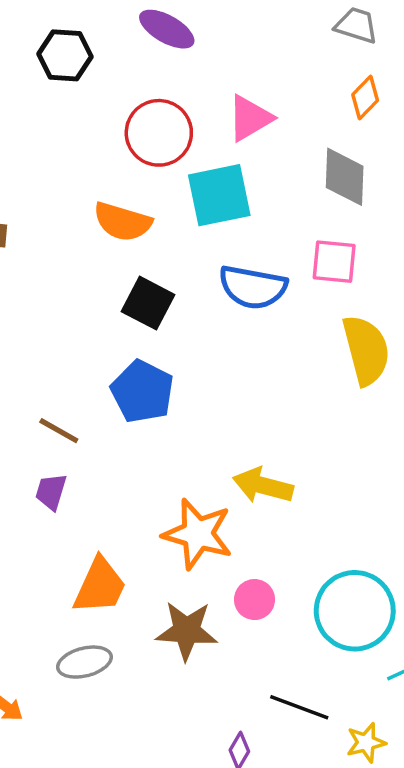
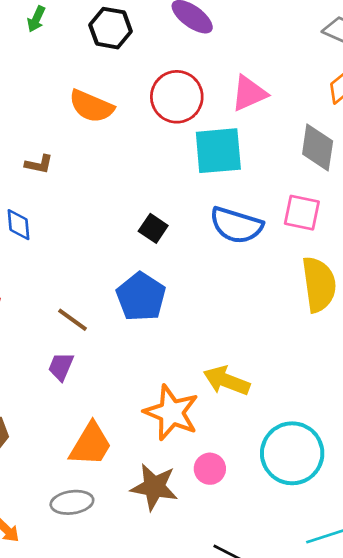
orange semicircle: (123, 222) -> (91, 106), moved
black square: (148, 303) -> (153, 228), size x0.7
cyan circle: (355, 611) -> (292, 453), moved

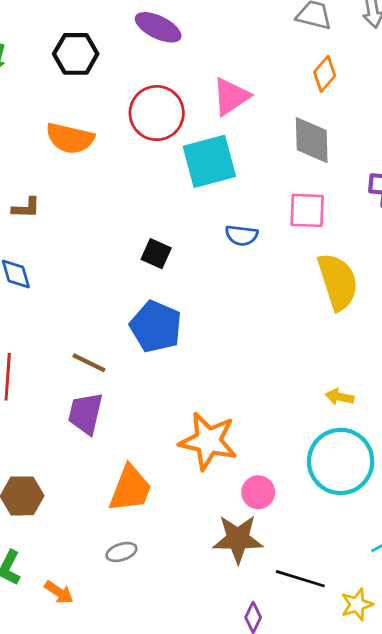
blue semicircle: (236, 225) -> (241, 235), size x0.6
purple trapezoid: (61, 367) -> (86, 413), size x1.4
yellow arrow: (227, 381) -> (340, 397), moved, size x0.6
brown star: (154, 487) -> (238, 539), moved
gray ellipse: (72, 502) -> (121, 552), size x0.7

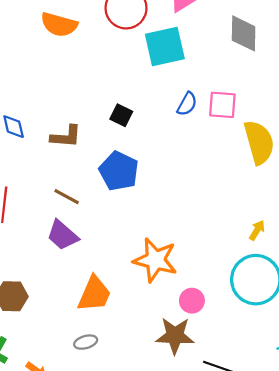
brown L-shape: (26, 208) -> (66, 136), moved, size x1.4
pink square: (307, 210) -> (222, 105), moved
blue semicircle: (241, 235) -> (187, 104), turned -70
yellow arrow: (340, 397) -> (257, 230), turned 108
purple trapezoid: (86, 413) -> (62, 235), turned -64

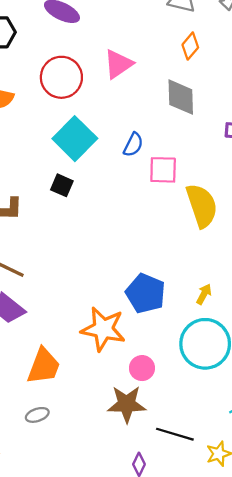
cyan square: (165, 47) -> (75, 139), moved, turned -30
blue semicircle: (187, 104) -> (133, 145), moved
blue pentagon: (119, 171) -> (146, 293), moved

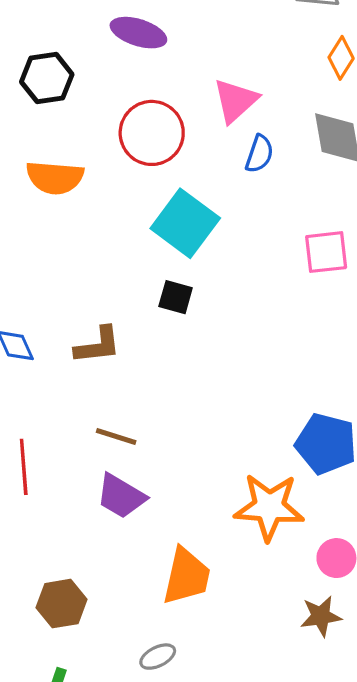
blue semicircle: (133, 145) -> (259, 154), moved
brown star: (127, 404) -> (321, 616), size x0.7
gray ellipse: (37, 415) -> (158, 657), moved

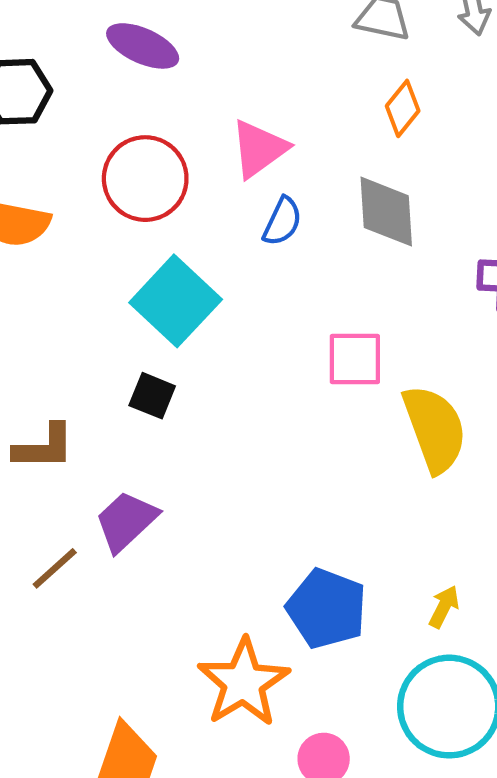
brown line: (116, 436) -> (55, 568), turned -66
purple trapezoid: (121, 496) -> (126, 521), moved, turned 100
orange star: (269, 507) -> (243, 683), turned 30

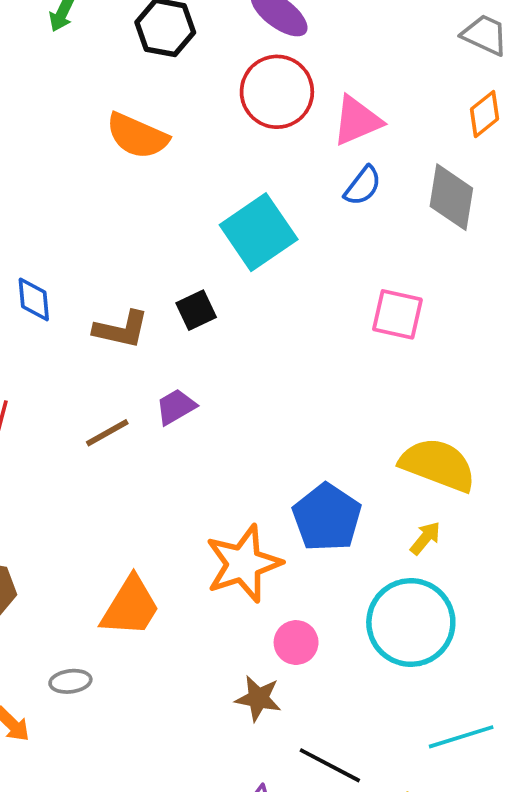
red circle: (145, 179) -> (277, 92), moved
black square: (152, 396) -> (196, 310), moved, turned 30
yellow semicircle: (435, 429) -> (438, 465), moved, turned -62
purple trapezoid: (126, 521) -> (176, 407), size x0.7

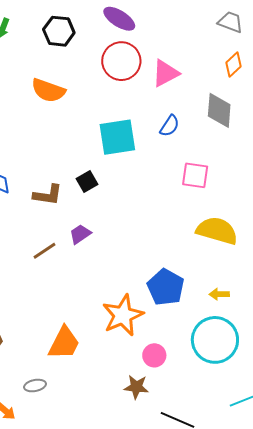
blue semicircle: (363, 186) -> (170, 126), moved
cyan square: (259, 232) -> (117, 137), turned 30
yellow semicircle: (438, 465) -> (217, 231), moved
yellow arrow: (425, 538) -> (219, 294), turned -126

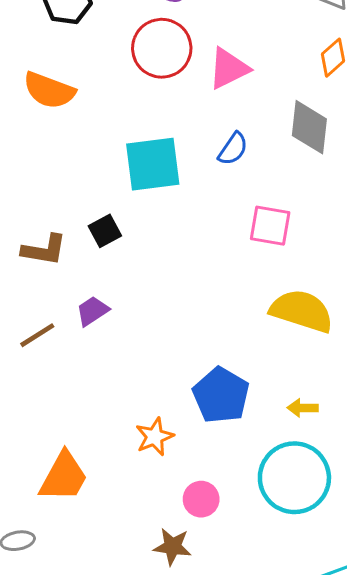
orange star: (123, 315) -> (155, 437), size x0.6

